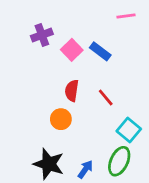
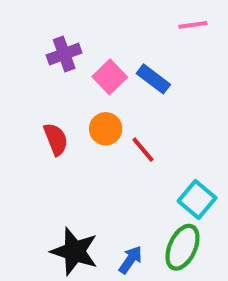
red semicircle: (72, 91) -> (56, 139), moved, turned 150
red line: (106, 97) -> (143, 150), moved
orange circle: (61, 119) -> (106, 129), moved

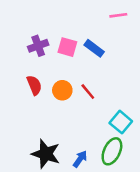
purple cross: (64, 54) -> (38, 46), moved
pink square: (110, 77) -> (67, 47), turned -30
orange circle: (106, 129) -> (62, 90), moved

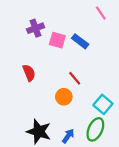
pink line: (118, 15) -> (101, 13), turned 64
purple cross: (38, 46) -> (36, 28), moved
orange circle: (62, 90) -> (64, 97), moved

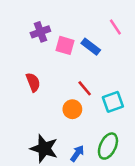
pink line: (101, 13) -> (115, 27), moved
cyan square: (103, 104) -> (113, 102), moved, turned 30

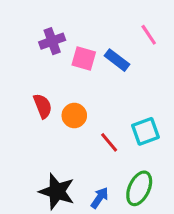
red line: (85, 88) -> (109, 142), moved
orange circle: (72, 109) -> (74, 116), moved

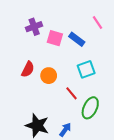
red semicircle: (43, 106) -> (28, 69), turned 49
cyan square: (146, 131) -> (86, 69), moved
green ellipse: (139, 188) -> (90, 108), moved

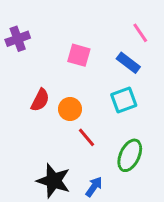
purple cross: (34, 27) -> (18, 39), moved
blue rectangle: (77, 39) -> (128, 63), moved
red line: (72, 93) -> (86, 137), moved

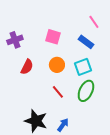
purple cross: (18, 39) -> (15, 40), moved
orange circle: (70, 109) -> (57, 65), moved
green ellipse: (130, 155) -> (86, 91), moved

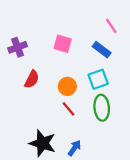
orange circle: (57, 65) -> (67, 86), moved
green ellipse: (86, 91) -> (102, 108), turned -30

